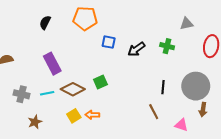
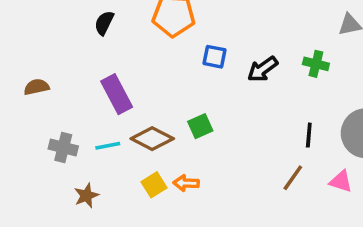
brown line: (154, 112) -> (293, 178), turned 63
pink triangle: (181, 125) -> (341, 181), moved

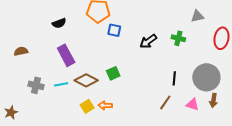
black semicircle: (104, 23) -> (59, 23), moved, turned -136
blue square: (214, 57) -> (114, 30), moved
brown star: (86, 196) -> (11, 112), moved

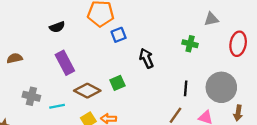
blue square: (114, 30) -> (119, 35), turned -32
black arrow: (148, 41) -> (146, 58), moved, turned 102
cyan line: (61, 84) -> (57, 106), moved
brown arrow: (213, 100) -> (238, 113), moved

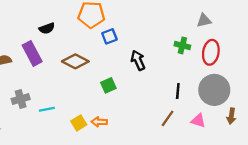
red ellipse: (238, 44) -> (211, 52), moved
purple rectangle: (65, 63) -> (32, 53), moved
brown diamond: (87, 91) -> (75, 61), moved
gray cross: (31, 96) -> (21, 99), turned -30

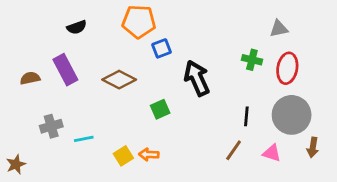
black semicircle: (47, 28) -> (77, 27), moved
black arrow: (138, 60) -> (197, 78), size x1.4

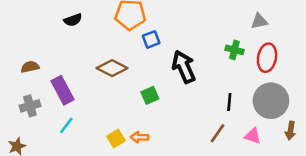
purple rectangle: (65, 70) -> (63, 90), moved
gray cross: (51, 126) -> (30, 106), moved
cyan line: (84, 139) -> (66, 125), moved, turned -42

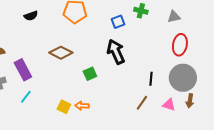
blue square: (151, 39) -> (118, 22), moved
green cross: (234, 50) -> (141, 11), moved
brown arrow: (290, 131) -> (190, 101), moved
yellow square: (116, 138) -> (64, 107), turned -32

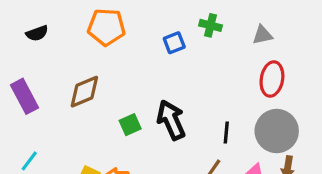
black arrow: (116, 52) -> (171, 120), moved
brown diamond: (61, 53) -> (84, 92), turned -50
purple rectangle: (23, 70) -> (24, 96), moved

